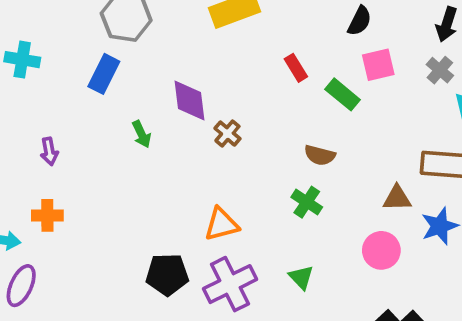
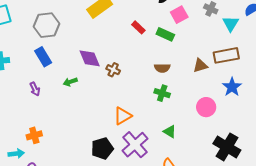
blue rectangle: (104, 74) -> (43, 57), turned -42
green arrow: (142, 134) -> (70, 82), turned 112
purple arrow: (49, 151) -> (35, 89), moved
brown triangle: (397, 198) -> (200, 66), moved

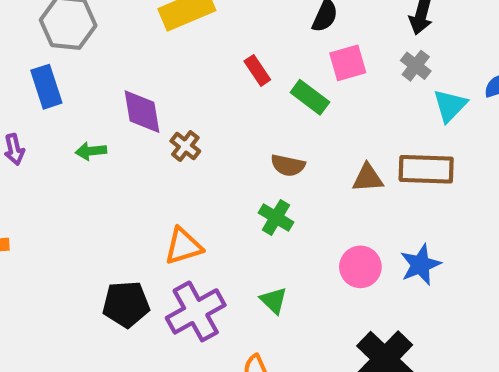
blue star: (232, 87) -> (420, 265), moved

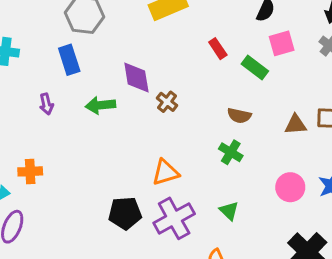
green arrow: (91, 151) -> (100, 105), size x1.4

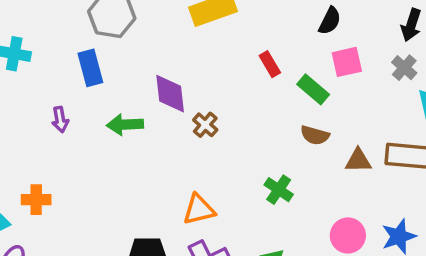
brown semicircle: (239, 116) -> (315, 135), moved

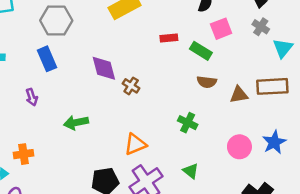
red rectangle: (270, 64) -> (169, 38), turned -56
green arrow: (125, 125) -> (76, 122), moved

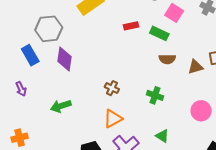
gray hexagon: (56, 21) -> (49, 29), moved
pink square: (221, 29) -> (174, 13), turned -30
purple diamond: (104, 68) -> (64, 59), moved, turned 30
brown cross: (131, 86) -> (112, 88), moved

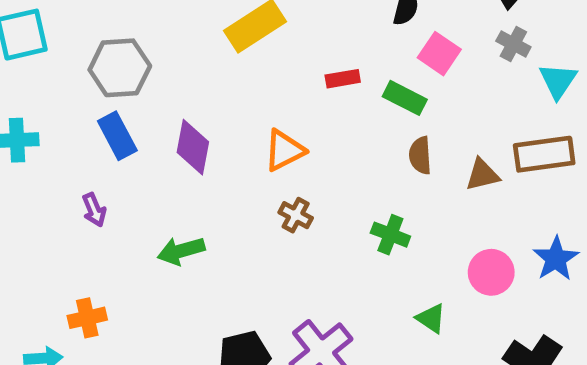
gray hexagon: (49, 29) -> (120, 68), moved
brown semicircle: (167, 59) -> (420, 155), turned 84
orange triangle: (113, 119) -> (284, 150), moved
green triangle: (162, 136) -> (431, 318), moved

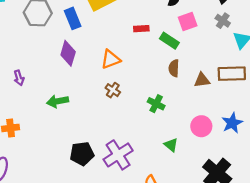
pink square: (439, 54) -> (188, 22), turned 30
blue rectangle: (117, 136) -> (73, 18), moved

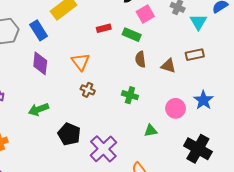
orange triangle: (111, 59) -> (80, 62), turned -36
brown rectangle: (232, 74) -> (195, 55), size x0.7
brown triangle: (202, 80) -> (168, 66), turned 35
green triangle: (171, 145) -> (151, 131), turned -40
black pentagon: (82, 154) -> (69, 134), moved, turned -30

